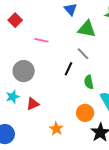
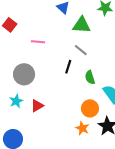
orange star: (56, 129) -> (82, 128), moved

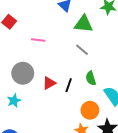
black line: (68, 67) -> (69, 85), moved
red triangle: (37, 106) -> (49, 83), moved

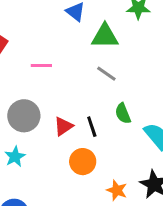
black line: (69, 85) -> (92, 127), turned -32
orange circle: (90, 110) -> (83, 162), moved

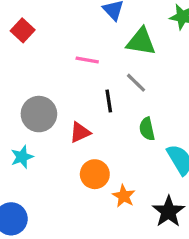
pink line: (41, 66) -> (87, 60), moved
black line: (92, 127) -> (109, 101), moved
orange star: (117, 190) -> (124, 196), moved

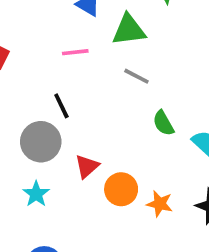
pink line: (87, 60) -> (75, 52), moved
black line: (109, 101) -> (61, 106), moved
red triangle: (80, 132) -> (87, 166), moved

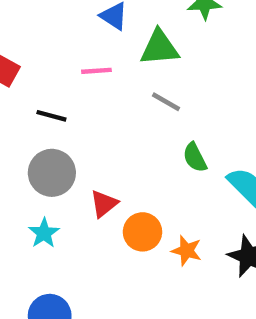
black line: (61, 106) -> (51, 116), moved, turned -52

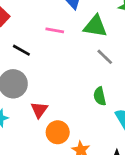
gray line: (166, 102) -> (105, 57), moved
red triangle: (104, 204) -> (39, 110), turned -30

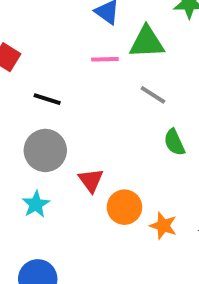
pink line: (55, 30) -> (105, 59), moved
gray line: (105, 57) -> (153, 95), moved

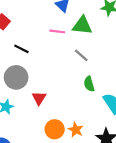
orange circle: (124, 207) -> (55, 129), moved

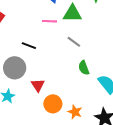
black line: (21, 49) -> (29, 46), moved
orange circle: (55, 129) -> (53, 104), moved

